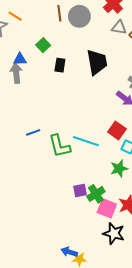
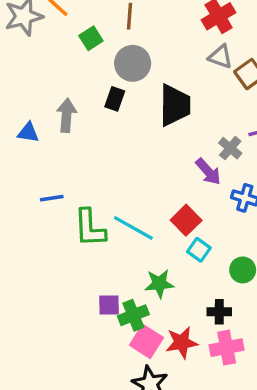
gray circle: (79, 16) -> (133, 63), moved
green square: (43, 45) -> (91, 38), moved
blue triangle: (20, 59) -> (28, 133), moved
gray arrow: (16, 73) -> (66, 115), moved
green star: (119, 169) -> (159, 284), moved

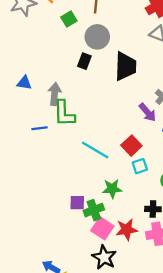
gray arrow: (66, 115) -> (55, 94), moved
green L-shape: (90, 228) -> (64, 113), moved
cyan square: (199, 250) -> (140, 166), turned 35

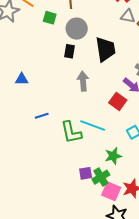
green square: (69, 19) -> (50, 18), turned -32
gray arrow: (55, 94) -> (83, 81), moved
green L-shape: (64, 113) -> (71, 132), moved
red square: (131, 146) -> (118, 101), moved

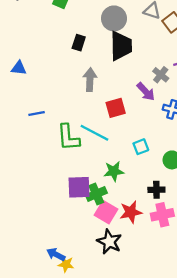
gray circle: (77, 29) -> (114, 18), moved
red square: (118, 101) -> (116, 108), moved, turned 30
purple square: (86, 173) -> (79, 187), size x1.5

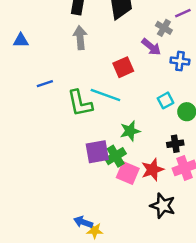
gray arrow: (90, 80) -> (80, 38), moved
cyan square: (141, 147) -> (165, 100), moved
black star: (109, 242) -> (163, 206), moved

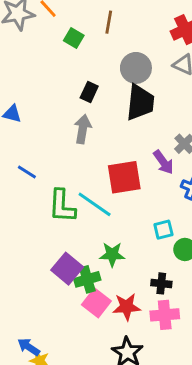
red square: (123, 67) -> (124, 177), size x1.4
blue line: (45, 84) -> (27, 172), turned 35
purple square: (97, 152) -> (67, 269), turned 35

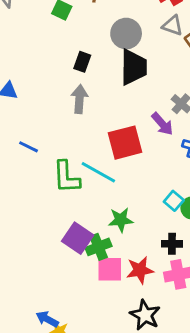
cyan square: (163, 230) -> (174, 201), moved, turned -30
pink square: (96, 303) -> (110, 269), turned -32

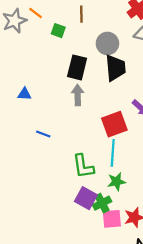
black rectangle: (82, 62) -> (77, 67), size x1.6
cyan line: (98, 172) -> (113, 153), moved, turned 70
green L-shape: (66, 177) -> (83, 166), moved

